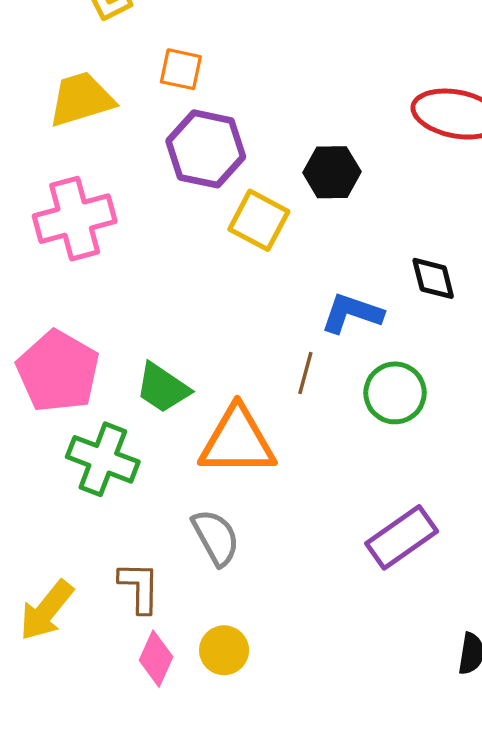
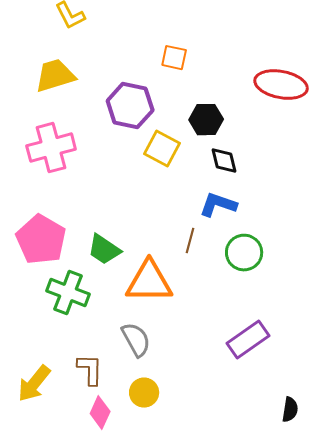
orange square: (181, 69) -> (174, 58), moved
black diamond: (433, 278) -> (224, 161), moved
yellow circle: (224, 650) -> (144, 393), moved

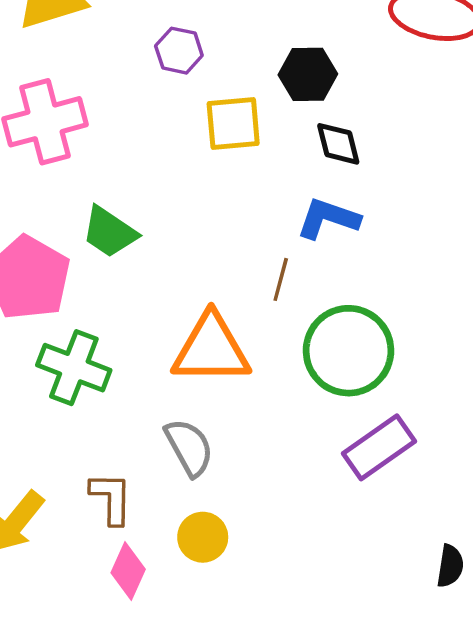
purple hexagon: (130, 106) -> (179, 51), size x0.6
yellow square: (162, 149) -> (233, 124), turned -33
green trapezoid: (104, 250) -> (109, 232), moved
green circle: (244, 253) -> (348, 351), moved, size x1.4

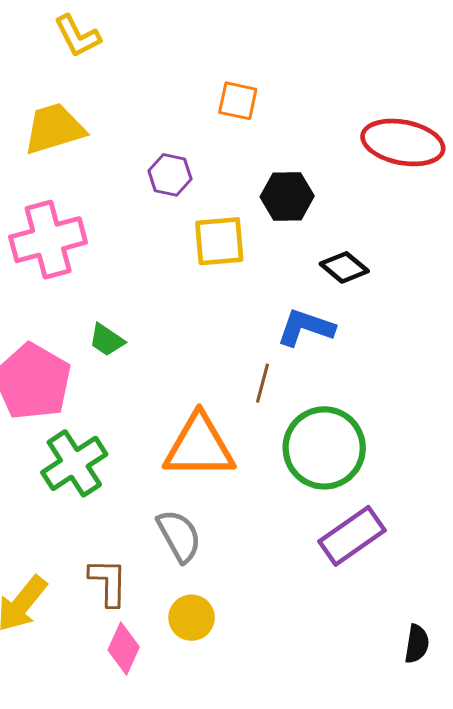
black diamond: (338, 144) -> (344, 267), moved, turned -36
green trapezoid: (109, 232) -> (107, 340), size x0.7
green cross: (74, 368) -> (74, 463), turned 36

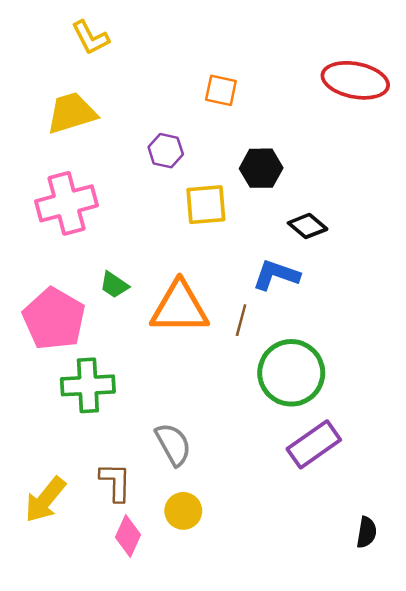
red ellipse: (403, 142) -> (355, 80), moved
orange triangle: (199, 446) -> (180, 308), moved
green cross: (74, 463) -> (88, 385), turned 30

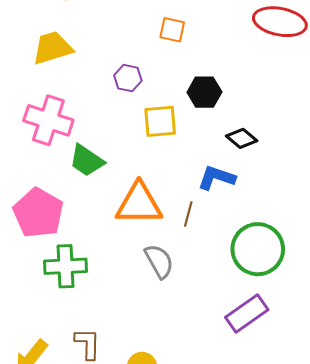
pink cross: (67, 203) -> (48, 120), turned 33
green trapezoid: (114, 285) -> (87, 161), moved, size x1.5
green circle: (291, 373) -> (258, 249), moved
gray semicircle: (173, 444) -> (159, 261), moved

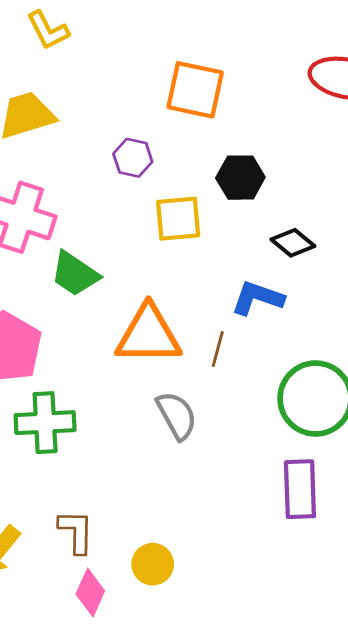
orange square: (172, 30) -> (195, 90), size x1.6
purple rectangle: (247, 314) -> (300, 489), turned -57

